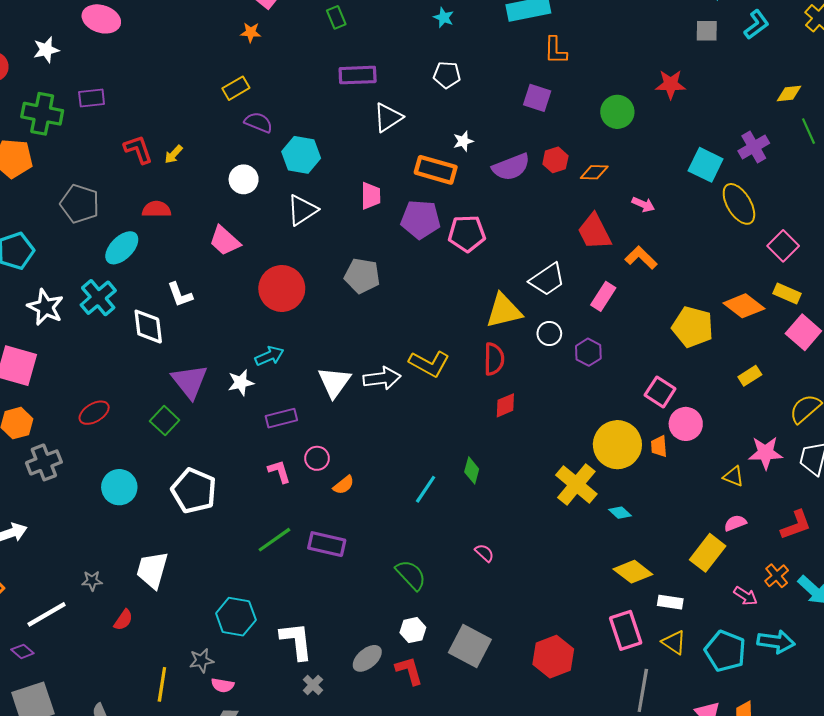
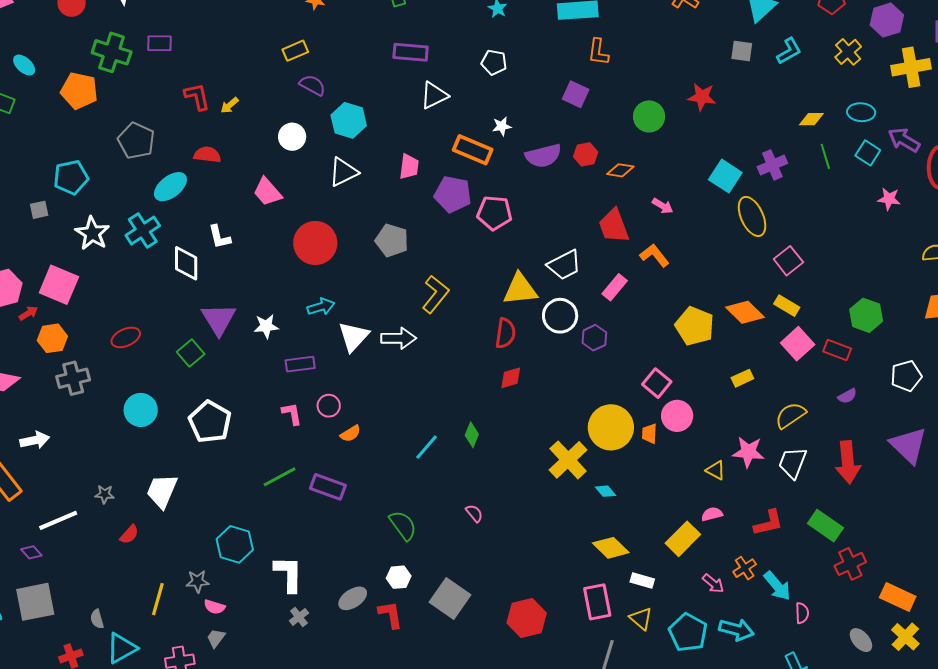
white circle: (549, 333) -> (560, 316), size x1.5
cyan arrow: (269, 356) -> (321, 307), moved
yellow L-shape: (429, 364) -> (435, 294), moved, turned -87

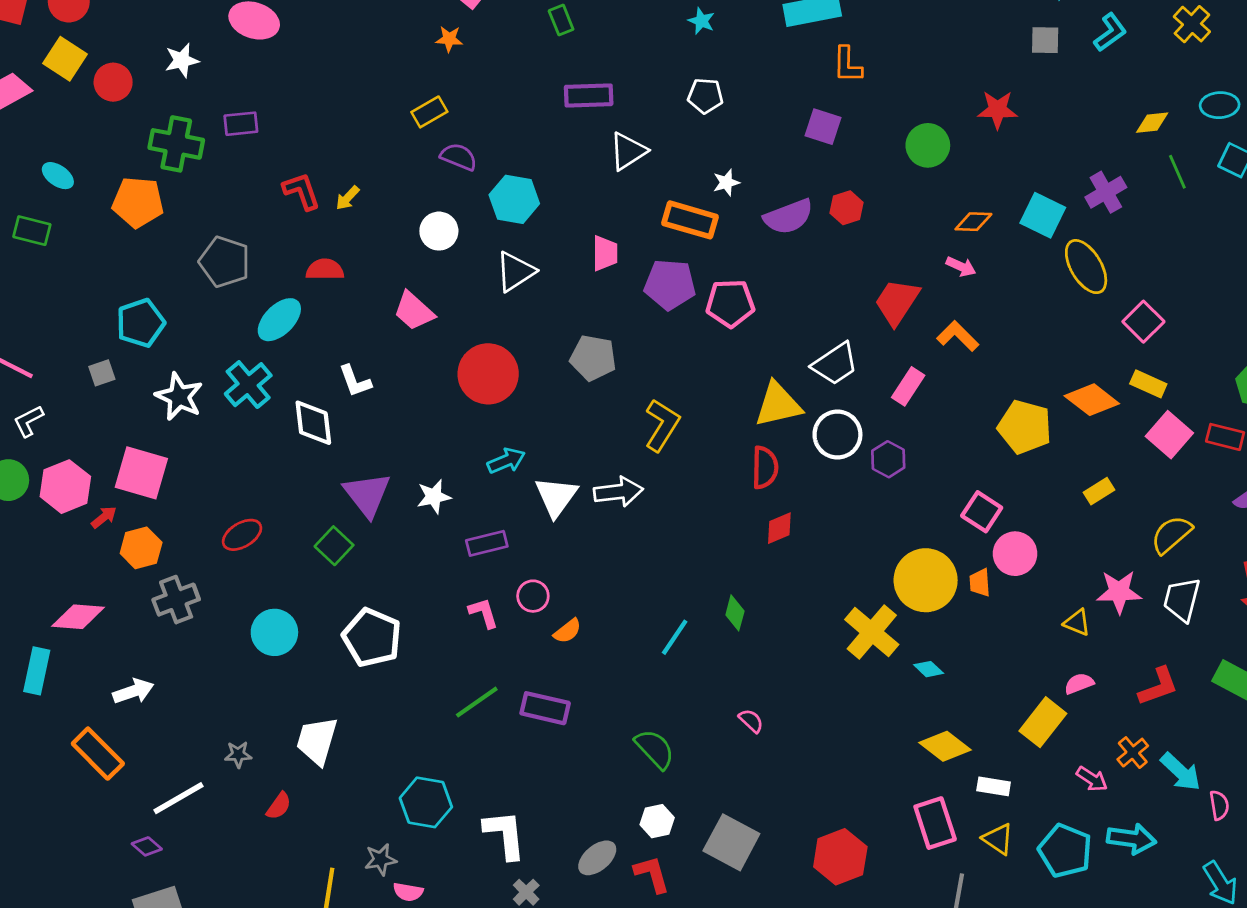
orange diamond: (620, 170) -> (973, 222), moved
red trapezoid: (614, 226) -> (897, 302), turned 60

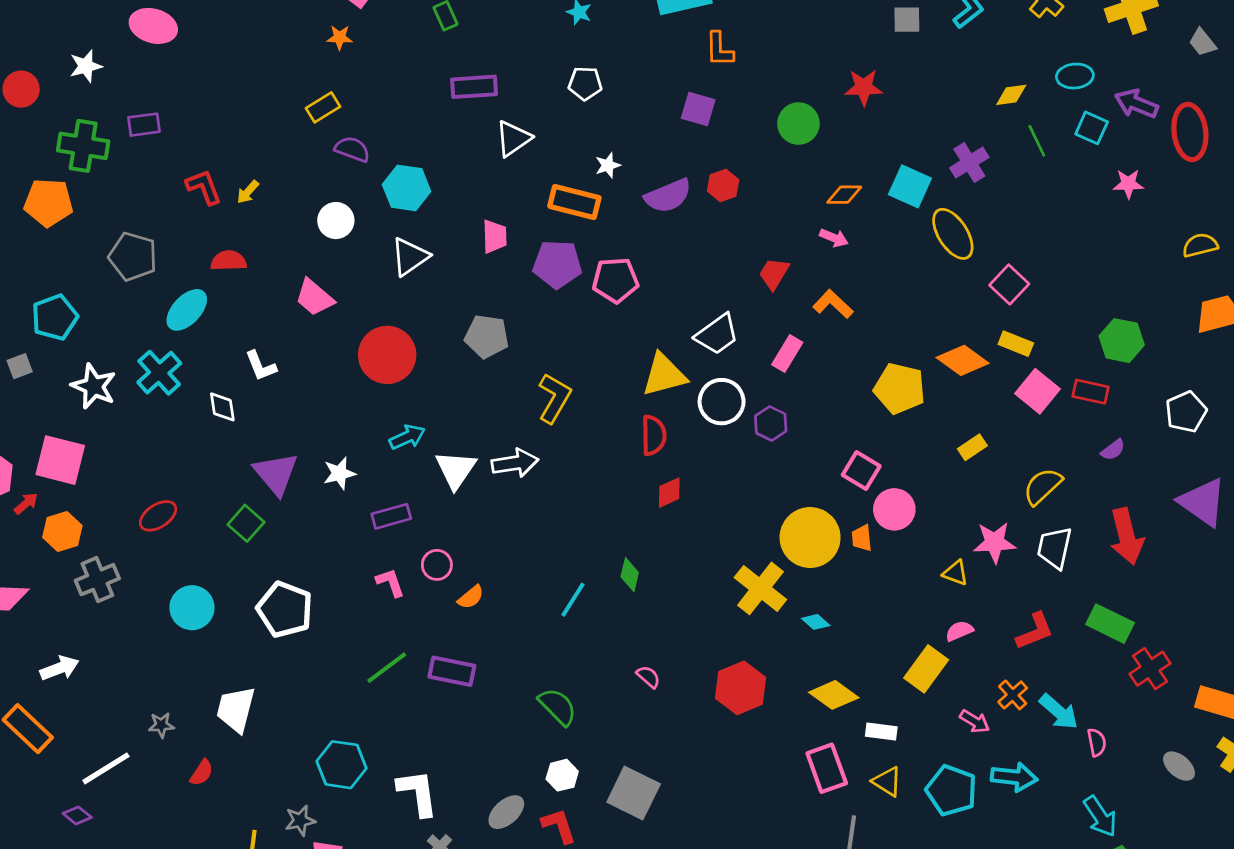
red trapezoid: (897, 302) -> (774, 274), size x0.7
white diamond: (313, 423) -> (222, 407), size x0.7
red hexagon: (840, 857) -> (741, 688), moved

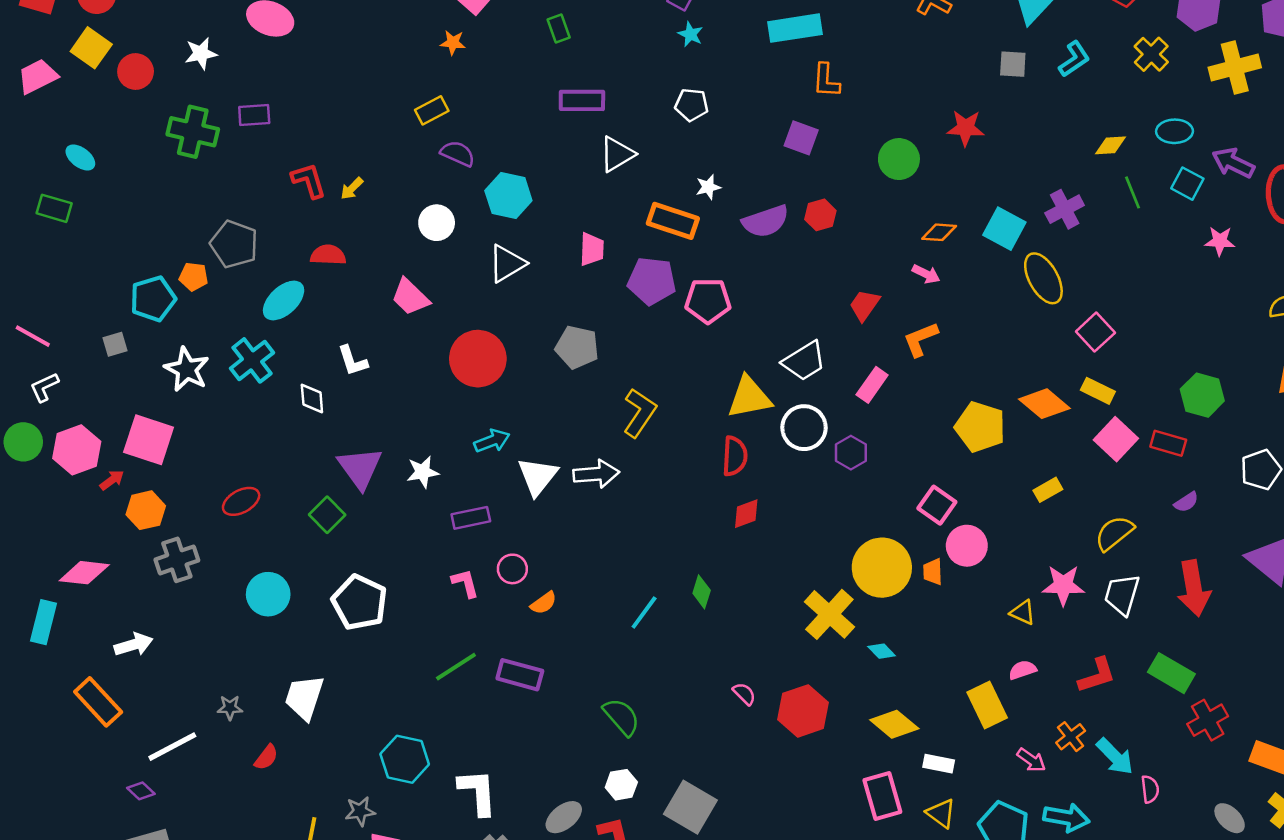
orange pentagon: (48, 202) -> (194, 277), moved, size x0.6
orange L-shape: (833, 304) -> (920, 339), turned -69
yellow rectangle: (926, 669) -> (987, 705), turned -66
pink semicircle: (648, 677) -> (744, 694), moved

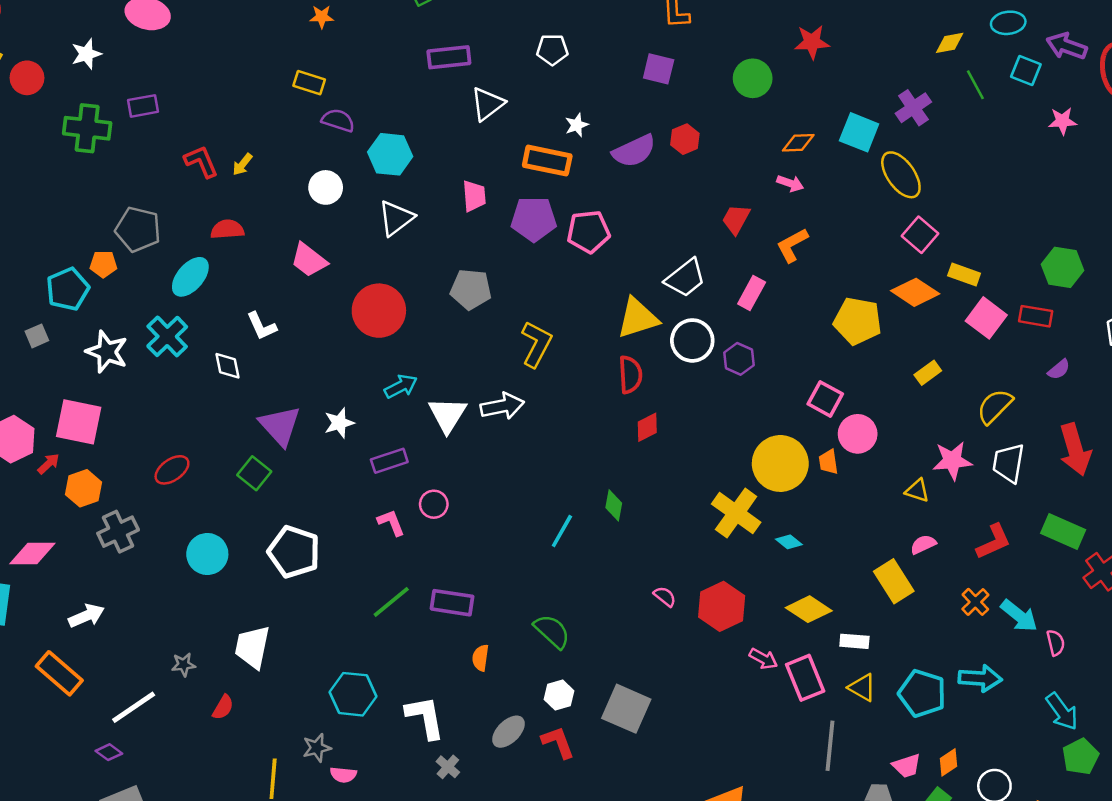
yellow rectangle: (432, 110) -> (309, 83), turned 52
pink square: (1095, 332) -> (920, 235), moved
orange semicircle: (544, 603) -> (480, 658), moved, turned 140
pink arrow: (1031, 760) -> (763, 659), moved

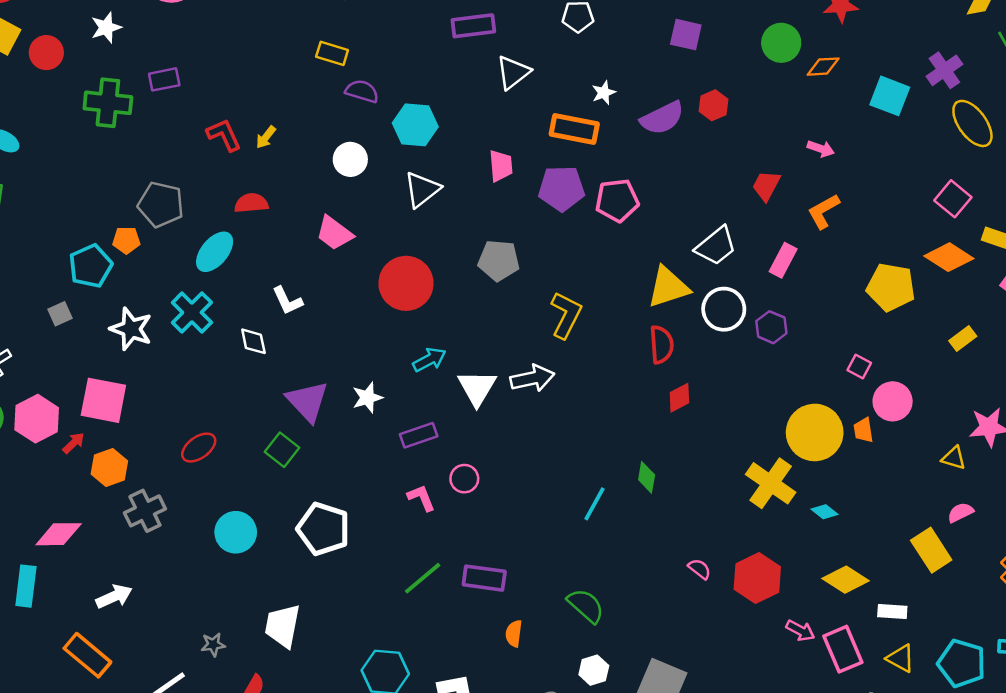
orange diamond: (798, 143) -> (823, 67), moved
yellow ellipse: (901, 175) -> (972, 123), moved
pink square: (825, 399) -> (859, 367), size x0.7

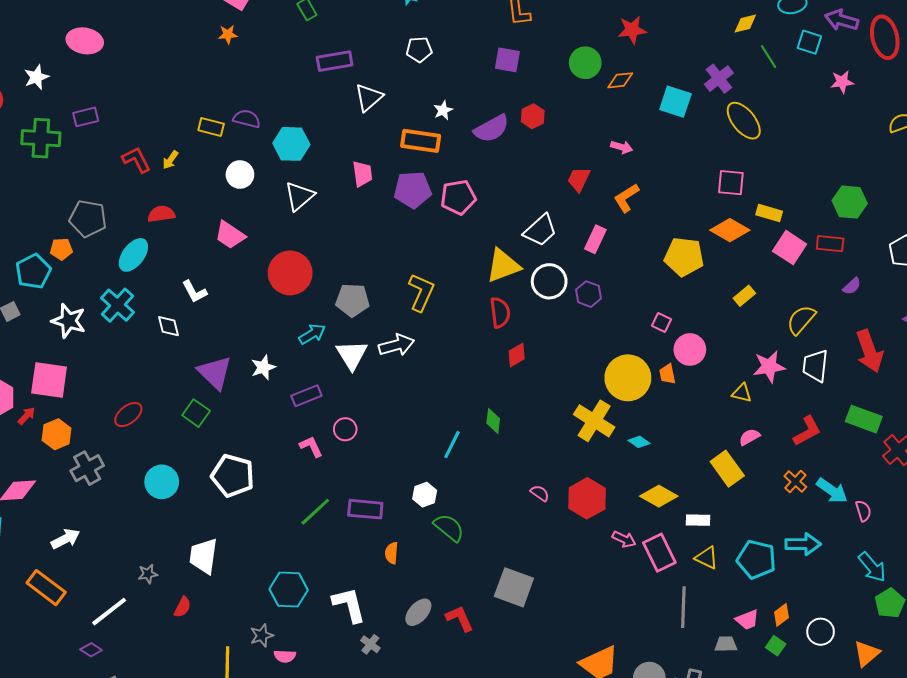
yellow rectangle: (332, 53) -> (211, 127), moved
pink square: (953, 199) -> (731, 183), turned -32
gray pentagon: (499, 260) -> (353, 300), moved
white hexagon: (594, 670) -> (425, 495), moved

